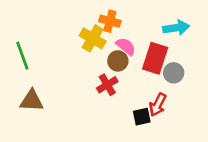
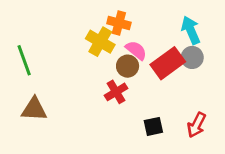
cyan arrow: (176, 28) -> (191, 30), turned -105
red rectangle: (155, 58) -> (168, 63), turned 36
gray circle: (174, 73) -> (192, 57), moved
red arrow: (158, 105) -> (196, 125), moved

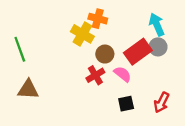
pink semicircle: (136, 50) -> (123, 74), moved

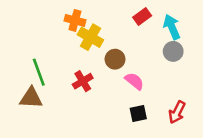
orange cross: (98, 19) -> (75, 20), moved
green line: (20, 49) -> (39, 72), moved
red rectangle: (138, 52) -> (142, 17), moved, size x0.6
red cross: (95, 75) -> (83, 81), moved

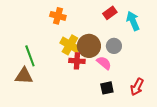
yellow cross: (90, 37) -> (70, 45), moved
gray circle: (173, 51) -> (114, 46), moved
brown circle: (115, 59) -> (89, 46), size x1.5
red cross: (83, 81) -> (77, 61), moved, turned 35

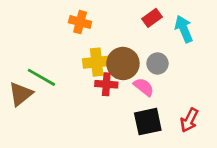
yellow cross: (70, 45) -> (97, 62), turned -36
green line: (30, 56) -> (41, 77), turned -40
brown triangle: (24, 76) -> (21, 94), moved, turned -42
black square: (107, 88) -> (148, 122), size x1.5

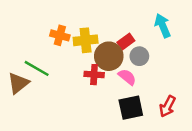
red rectangle: (152, 18) -> (126, 42), moved
orange cross: (80, 22) -> (60, 35), moved
yellow cross: (97, 62) -> (86, 40), moved

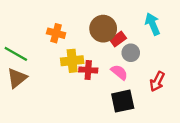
yellow cross: (86, 40) -> (72, 61), moved
brown circle: (109, 56) -> (103, 29), moved
green line: (37, 68) -> (16, 54), moved
red arrow: (167, 106) -> (157, 81), moved

